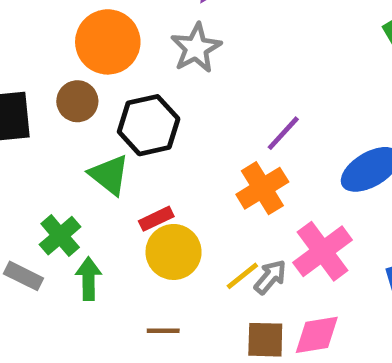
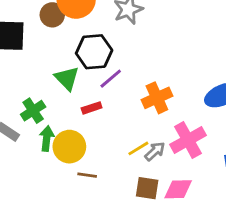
brown circle: (77, 101) -> (52, 15), moved
purple line: (283, 133) -> (111, 79), moved
yellow circle: (174, 252) -> (69, 147), moved

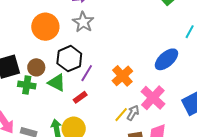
brown circle: (52, 15) -> (36, 67), moved
green cross: (33, 111) -> (27, 85), moved, turned -30

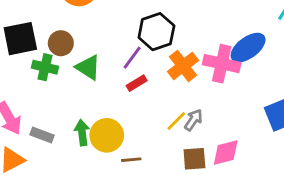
black hexagon: (69, 59) -> (156, 32), moved
red rectangle: (80, 97) -> (137, 83), moved
pink cross: (153, 98) -> (222, 64), moved, turned -35

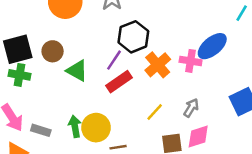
pink cross: (222, 64) -> (191, 61), size x0.7
green cross: (45, 67) -> (20, 75), moved
red rectangle: (137, 83) -> (119, 82), size x1.5
gray arrow: (193, 120) -> (191, 108), moved

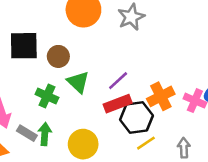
black hexagon: (133, 37) -> (136, 118), moved
green cross: (20, 75) -> (47, 96), moved
gray arrow: (191, 108) -> (184, 148), turned -48
green arrow: (75, 126) -> (45, 134), moved

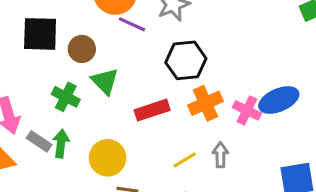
purple line: (118, 81) -> (132, 24), moved, turned 65
black hexagon: (136, 118) -> (186, 60), moved
gray arrow: (184, 148) -> (220, 155), moved

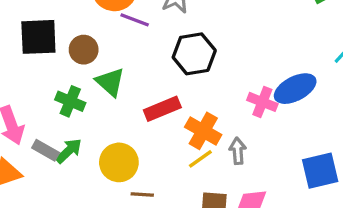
orange cross: (205, 103) -> (203, 131), moved, turned -32
green arrow: (61, 143) -> (69, 151), turned 44

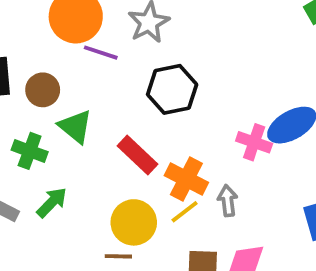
red rectangle: (162, 109) -> (138, 155), turned 68
green arrow: (69, 151) -> (52, 202), moved
yellow circle: (119, 162) -> (134, 222), moved

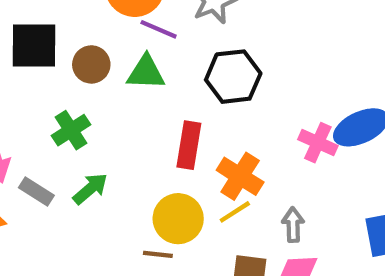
green triangle: (75, 126) -> (146, 72), moved, turned -42
green cross: (30, 151) -> (71, 130), turned 32
red rectangle: (138, 155) -> (189, 145), turned 51
gray arrow: (228, 201) -> (293, 225), moved

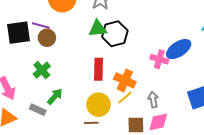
purple line: (159, 29) -> (41, 26), moved
green triangle: (146, 72) -> (98, 29), moved
gray rectangle: (36, 192) -> (38, 110), moved

